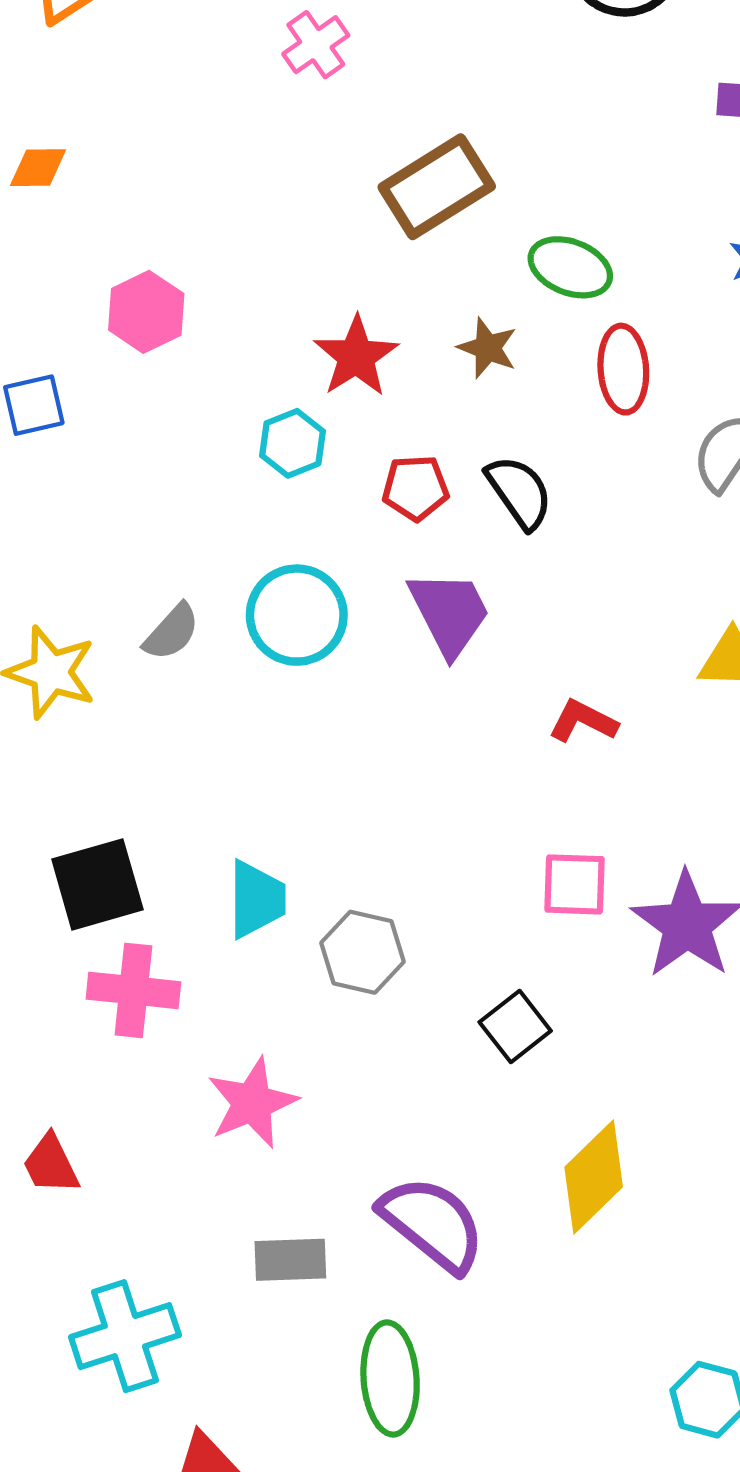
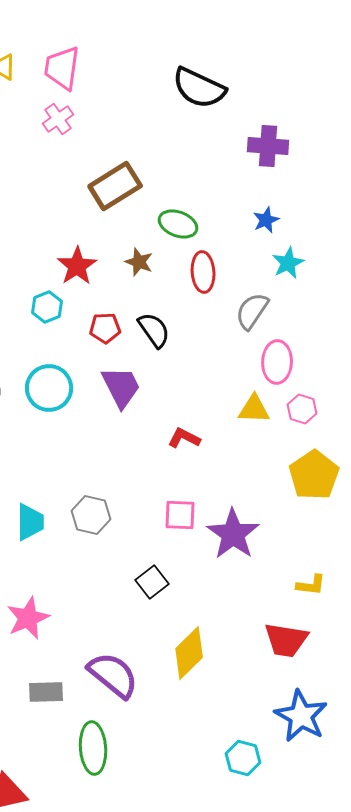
gray hexagon: (362, 952) -> (91, 515), moved

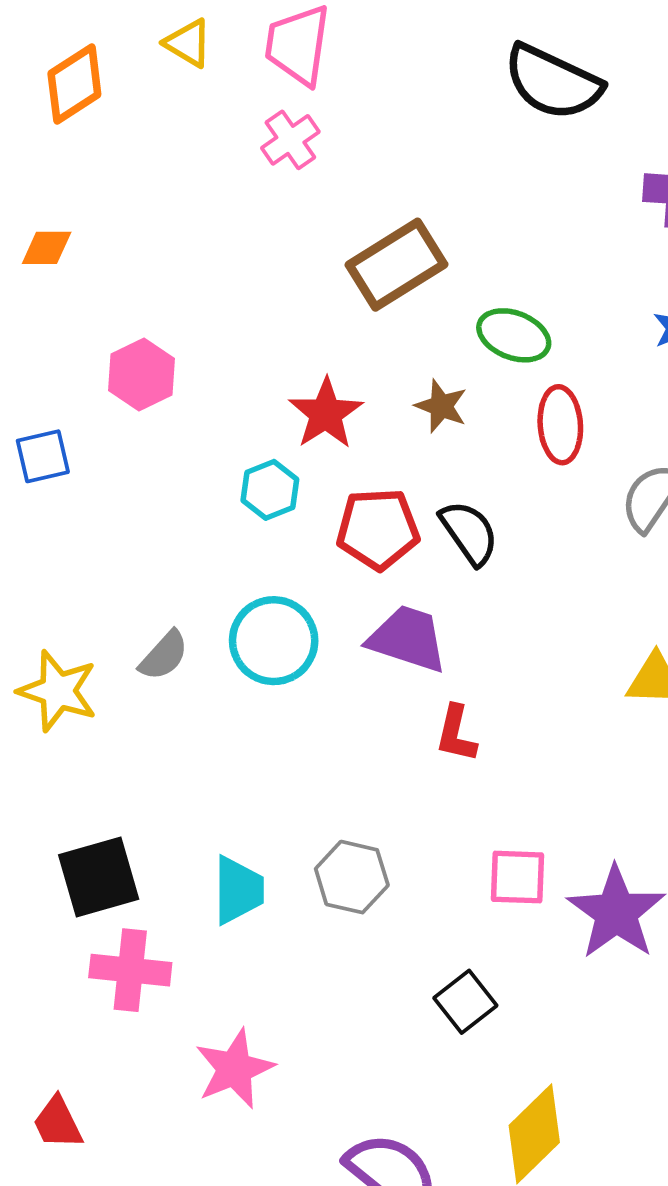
red pentagon: (105, 328) -> (378, 529), size x1.4
purple trapezoid: (121, 387) -> (408, 639), turned -45
red L-shape: (184, 438) -> (456, 734), moved, turned -104

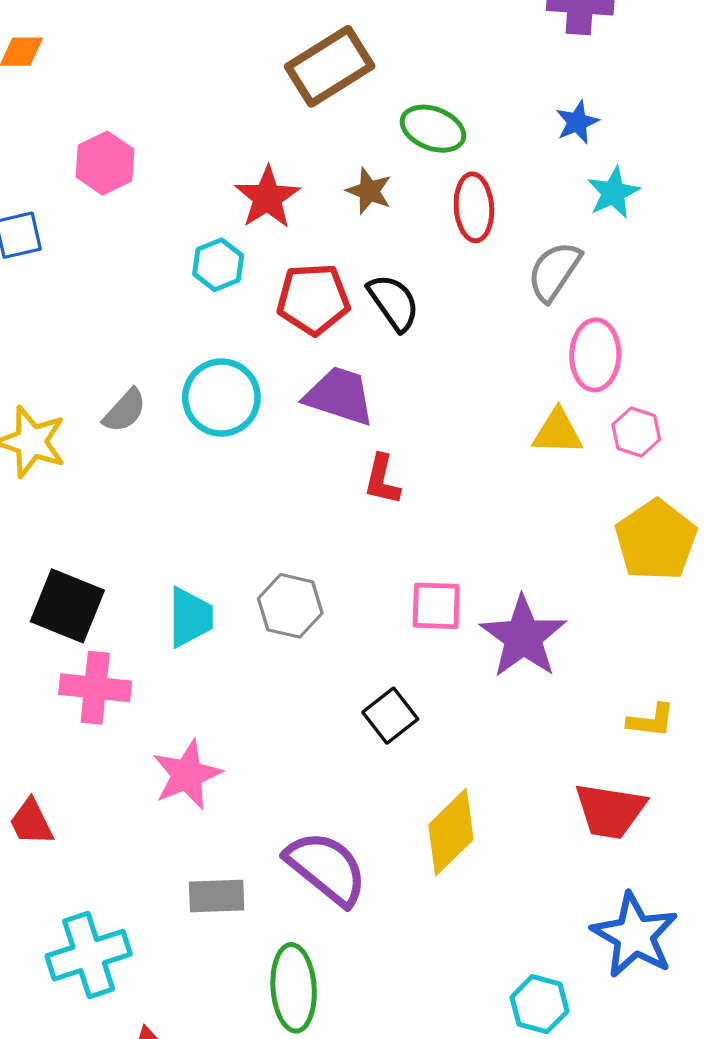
black square: (99, 877) -> (67, 606), turned 38

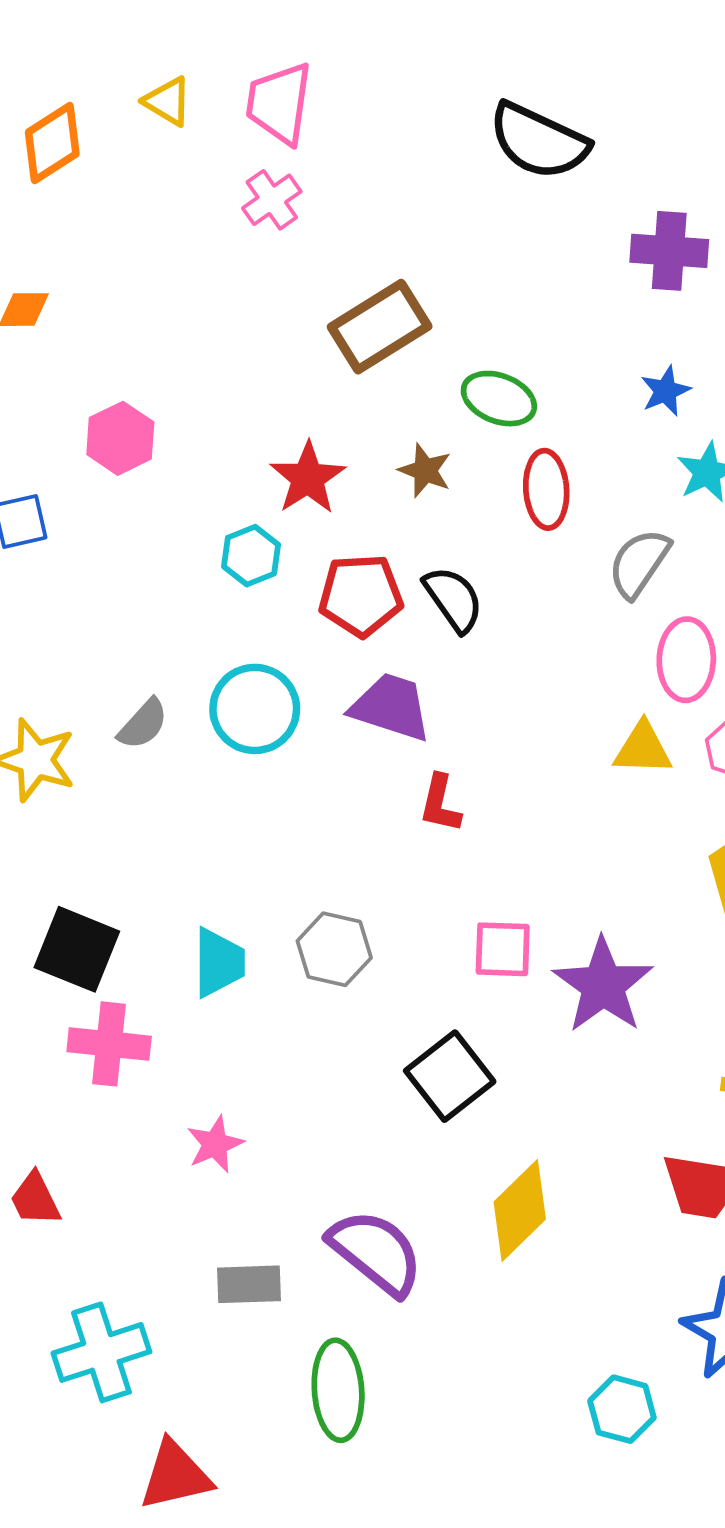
black square: (390, 716) -> (450, 1076), size x1.4
pink star: (187, 775) -> (215, 1144), size x0.7

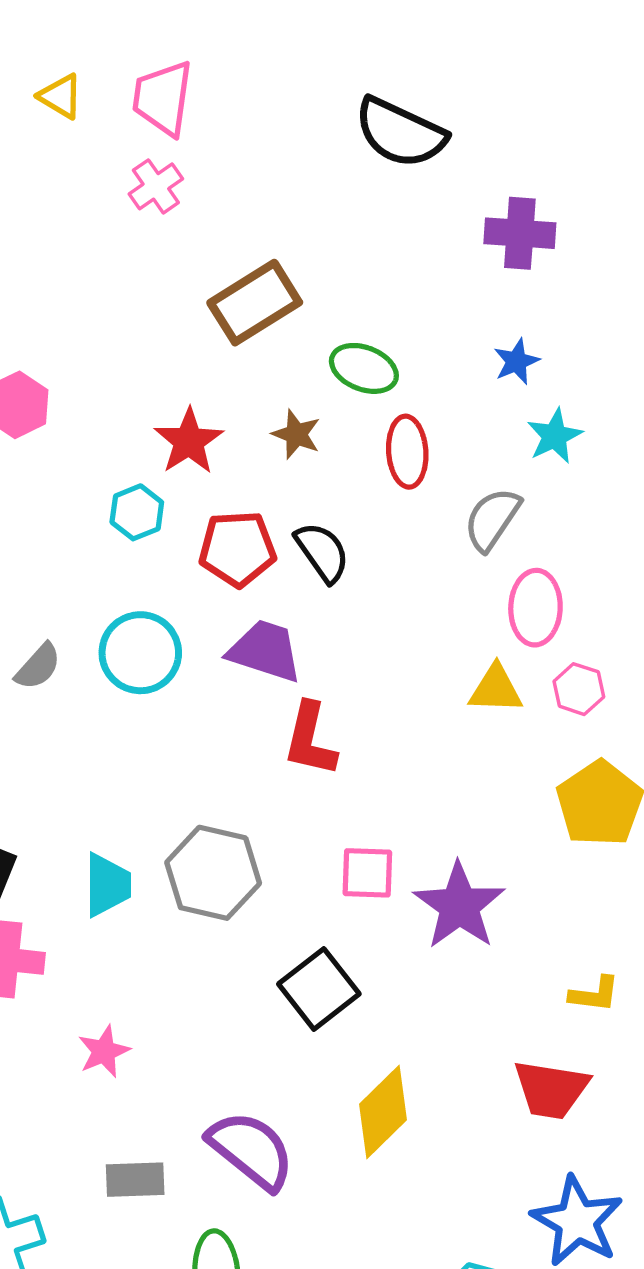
red L-shape: (440, 804) -> (310, 739), size x1.4
gray hexagon: (334, 949) -> (213, 873), size x1.4

